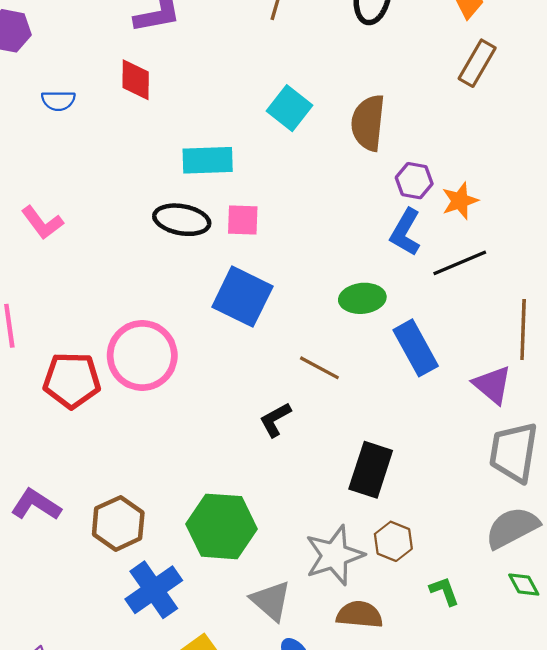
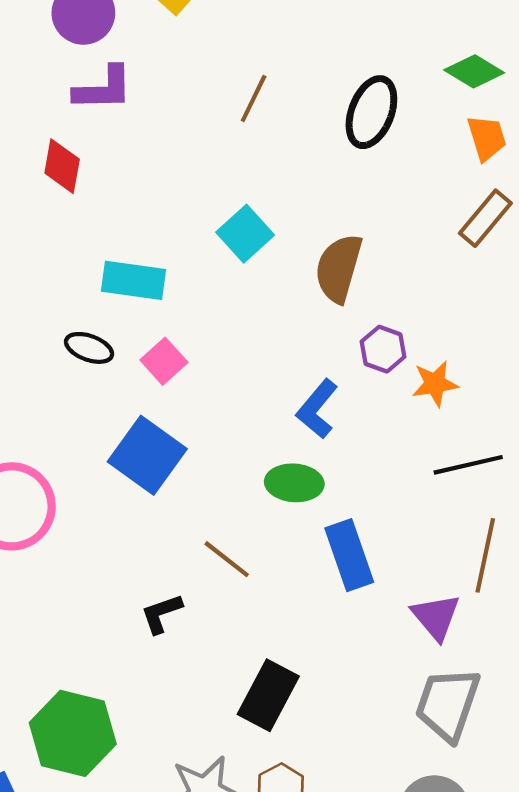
black ellipse: (182, 220) -> (89, 348), size x0.7
pink square: (243, 220) -> (164, 361), turned 36
blue L-shape: (406, 232) -> (317, 409), moved
black line: (460, 263) -> (468, 465), moved

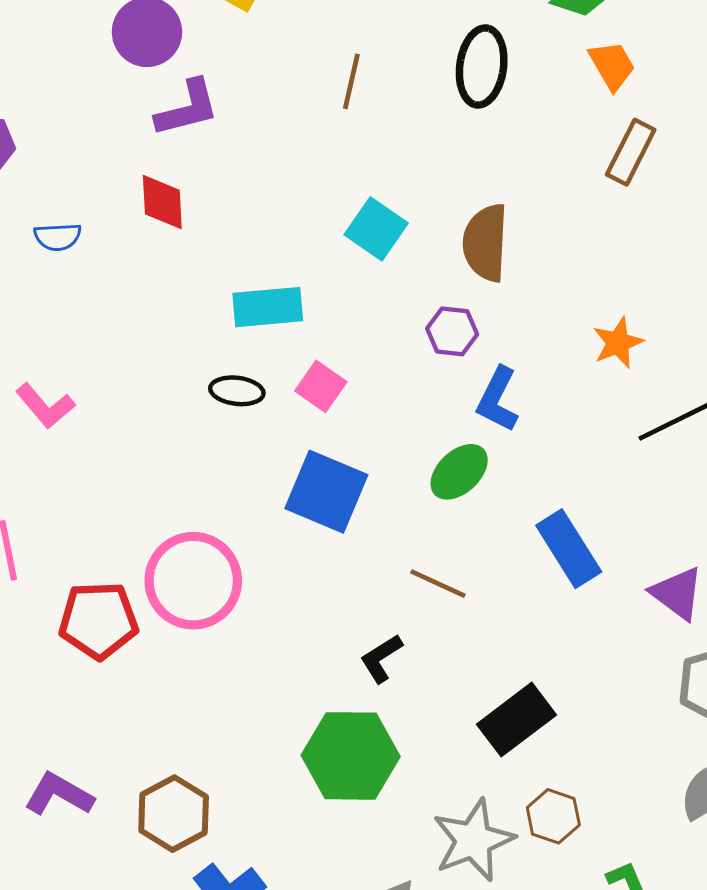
purple hexagon: (383, 349) -> (452, 331), moved
green ellipse: (294, 483) -> (459, 472), moved, turned -34
black rectangle: (268, 695) -> (517, 720), turned 38
green hexagon: (73, 733) -> (351, 756), moved

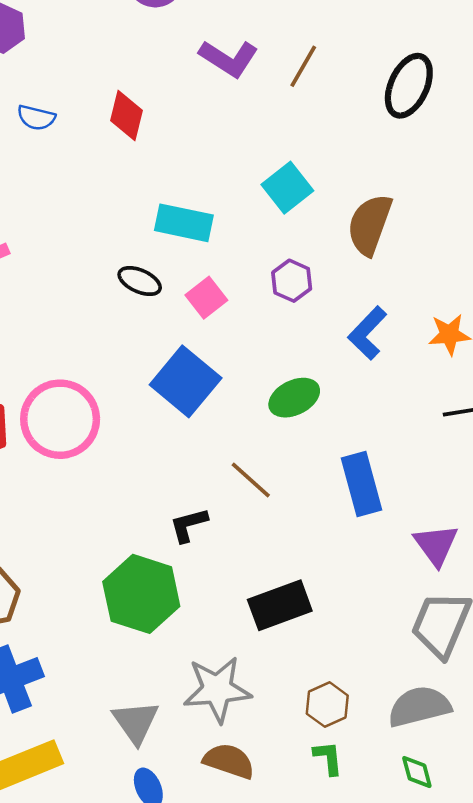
purple L-shape: (187, 108) -> (229, 58), moved, turned 30
purple hexagon: (452, 331) -> (292, 281), moved
blue L-shape: (498, 399) -> (367, 333), moved
brown hexagon: (553, 816) -> (327, 705), moved

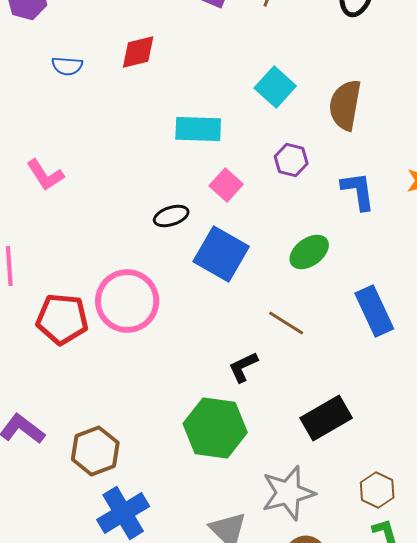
red diamond: (126, 115) -> (138, 52), turned 72
black ellipse: (140, 281) -> (171, 216), moved, turned -32
blue L-shape: (367, 333) -> (358, 191), turned 138

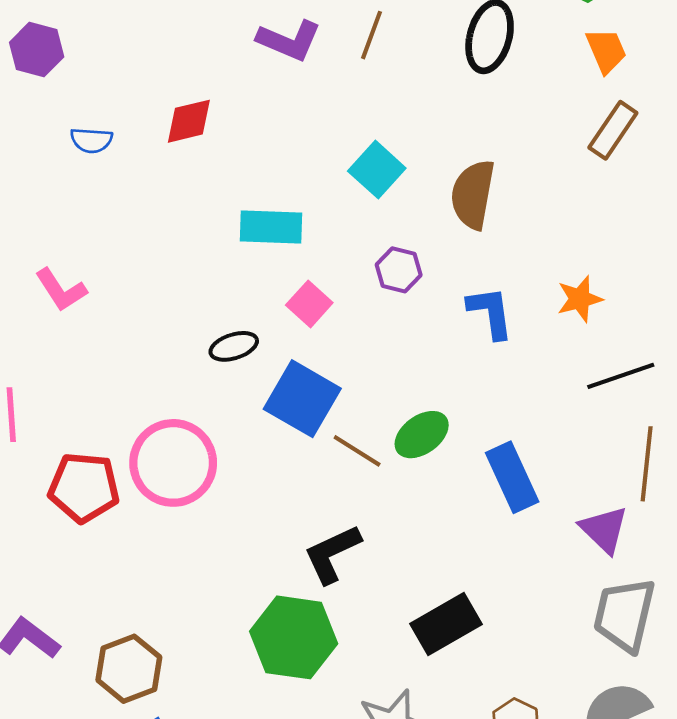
green ellipse: (309, 252) -> (422, 435), moved
brown line: (286, 323) -> (357, 451), moved
black L-shape: (243, 367) -> (332, 554), size x1.4

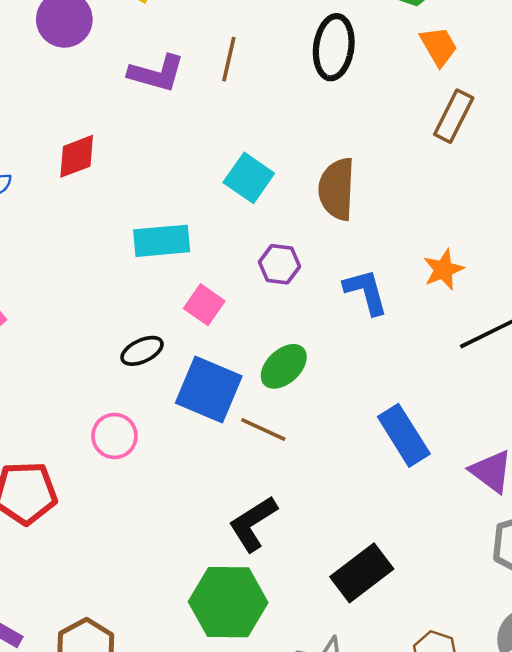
green ellipse: (422, 435) -> (284, 366), moved
pink circle: (173, 463) -> (114, 436), moved, size x0.6

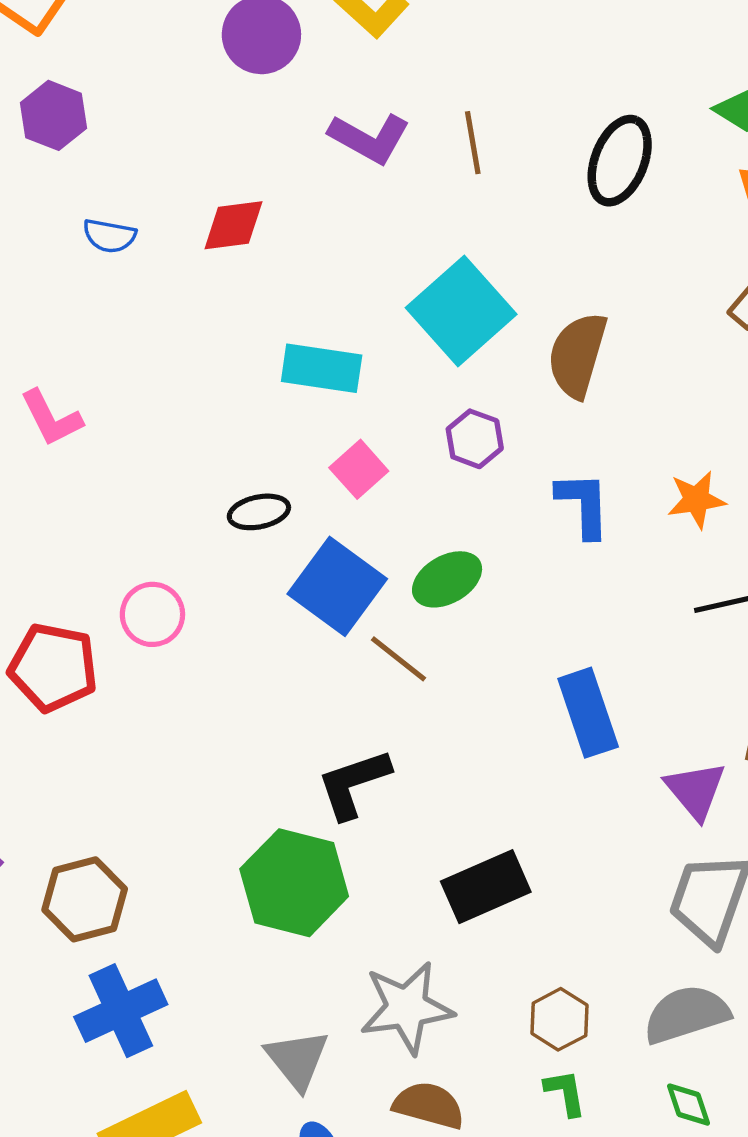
brown line: (229, 59) -> (473, 143), turned -36
cyan square: (249, 178) -> (461, 311), size x1.5
pink circle: (114, 436) -> (152, 614), moved

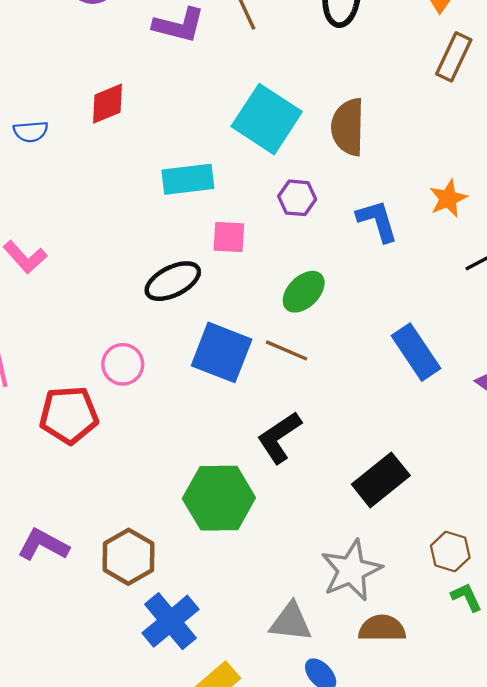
pink square: (359, 469) -> (229, 237), turned -30
black ellipse: (259, 512) -> (173, 281), size x1.4
blue square: (337, 586) -> (222, 352), moved
green hexagon: (294, 883) -> (219, 498), moved
gray triangle: (297, 1060) -> (291, 622), turned -30

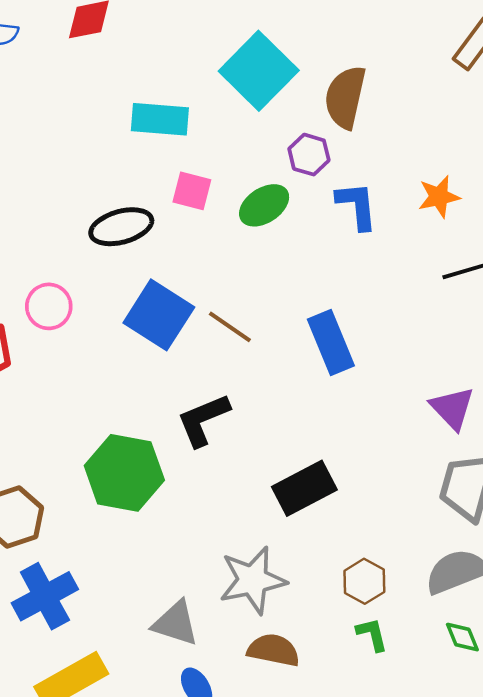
purple hexagon: (297, 198) -> (309, 155), moved
green ellipse: (304, 292) -> (264, 205), moved
blue rectangle: (416, 352) -> (331, 343), moved

